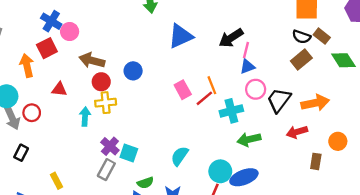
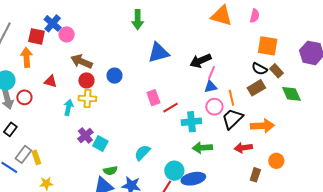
red square: (47, 48) -> (37, 36), moved, turned 30
orange line: (212, 85) -> (231, 98), moved
gray rectangle: (106, 170) -> (23, 154), moved

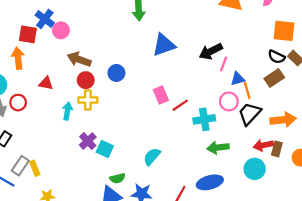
blue triangle: (210, 87) -> (238, 79), moved
cyan circle: (174, 171) -> (255, 169), moved
brown rectangle: (255, 175) -> (277, 149), moved

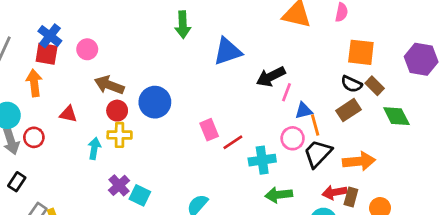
blue cross: (45, 19) -> (50, 36), moved
blue triangle: (164, 45) -> (228, 51), moved
blue circle: (116, 73) -> (155, 102), size x1.5

